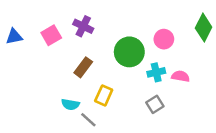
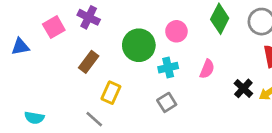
blue triangle: (14, 37) -> (20, 47), moved
pink semicircle: (181, 76) -> (207, 69), moved, turned 102
cyan semicircle: (70, 104) -> (34, 118), moved

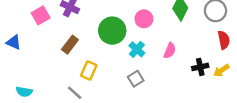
blue triangle: (20, 47) -> (14, 42), moved, turned 35
cyan cross: (168, 68) -> (137, 49), turned -35
black cross: (243, 88) -> (200, 67), turned 35

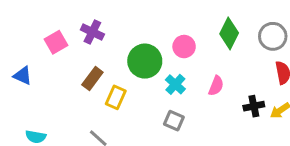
yellow rectangle: (89, 70) -> (116, 97), moved
gray square: (136, 79) -> (174, 121), turned -35

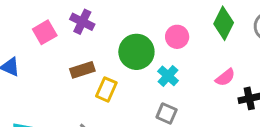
brown rectangle: (92, 79) -> (82, 70), turned 35
pink semicircle: (216, 86) -> (225, 77), moved, turned 30

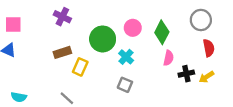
green diamond: (224, 23) -> (162, 32), moved
pink square: (45, 32) -> (13, 24), moved, turned 30
pink semicircle: (225, 77) -> (168, 58), turned -40

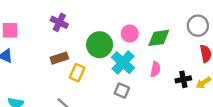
green diamond: (162, 32) -> (159, 38), turned 55
cyan cross: (126, 57) -> (123, 63), size x1.5
pink semicircle: (168, 58) -> (155, 69), moved

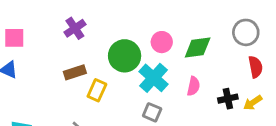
purple cross: (59, 22) -> (75, 28), turned 30

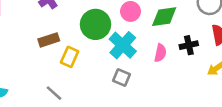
black cross: (228, 99) -> (189, 45), moved

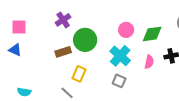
green circle: (95, 24) -> (85, 40), moved
yellow rectangle: (70, 57) -> (79, 74), moved

